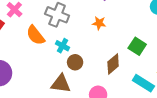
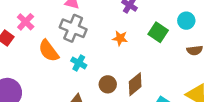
green square: (137, 46) -> (158, 32), moved
brown circle: (75, 62) -> (108, 84), moved

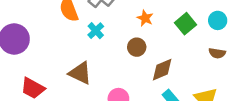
brown circle: (108, 84) -> (137, 47), moved
brown diamond: (135, 84) -> (162, 70), moved

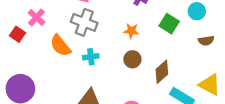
cyan cross: (96, 31) -> (91, 57), turned -35

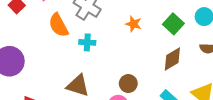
brown circle: (132, 59) -> (128, 84), moved
brown diamond: (162, 72) -> (172, 59), moved

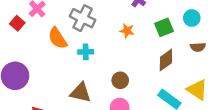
green square: (173, 24) -> (164, 27), turned 30
brown circle: (128, 84) -> (120, 80), moved

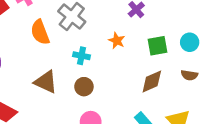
cyan cross: (86, 52) -> (81, 56), moved
brown circle: (120, 80) -> (84, 87), moved
brown triangle: (81, 93) -> (46, 82), moved

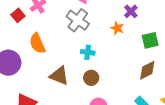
orange semicircle: (40, 32) -> (37, 43), moved
orange star: (117, 41) -> (117, 28), moved

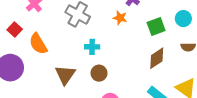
red square: (18, 15) -> (15, 29), moved
brown triangle: (59, 76) -> (65, 75), turned 50

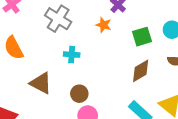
brown circle: (99, 73) -> (79, 94), moved
brown triangle: (65, 75) -> (41, 83), turned -40

